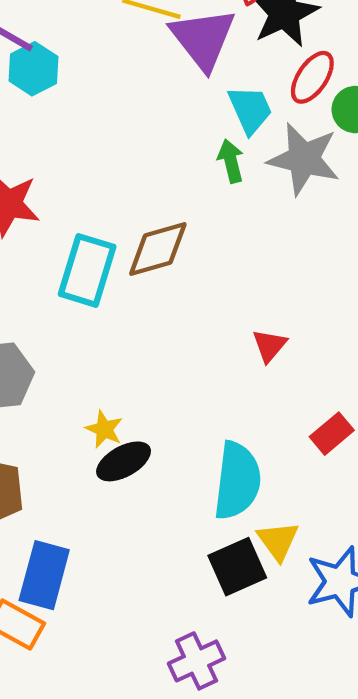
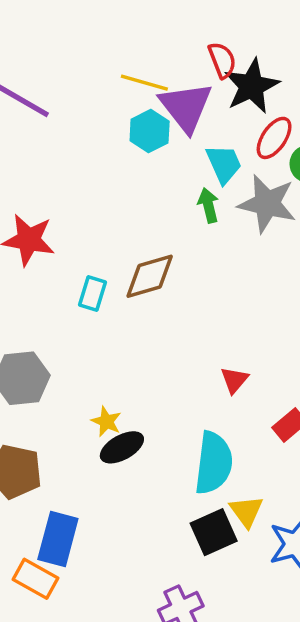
cyan hexagon: (33, 69) -> (150, 131), moved
cyan rectangle: (87, 270) -> (93, 294), size x0.6
red triangle: (269, 346) -> (234, 380), moved

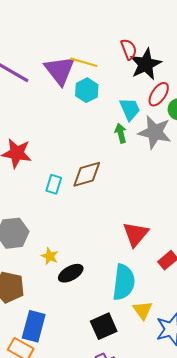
purple triangle: (186, 107) -> (60, 70), moved
red triangle: (234, 380) -> (136, 234), size x1.6
yellow star: (106, 421) -> (50, 256), moved
black square: (214, 532) -> (104, 326), moved

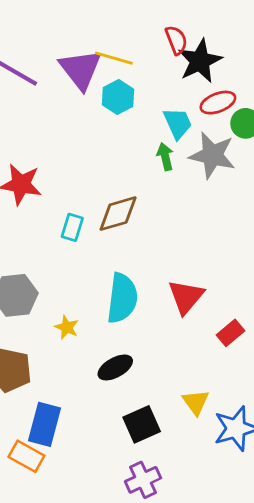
red ellipse: (159, 94) -> (218, 103), turned 35
black ellipse: (71, 273) -> (115, 367), moved
cyan semicircle: (124, 282) -> (122, 298), moved

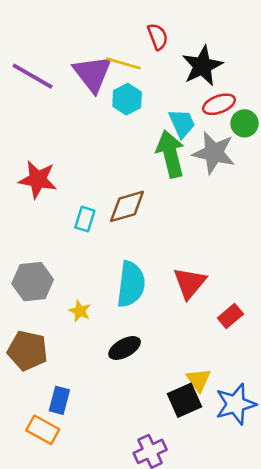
red semicircle: (176, 40) -> (158, 37), moved
green arrow: (165, 157) -> (170, 154), size x1.8
blue rectangle: (45, 424) -> (59, 400), size x0.7
black square: (142, 424) -> (185, 400), moved

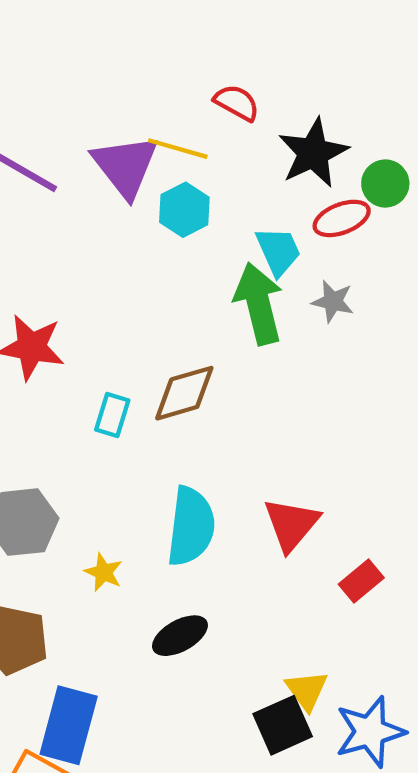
red semicircle: (158, 37) -> (237, 103), turned -40
green circle: (244, 123) -> (385, 183), moved
gray star: (214, 153) -> (333, 301), size x0.6
blue rectangle: (59, 400) -> (69, 725), size x1.6

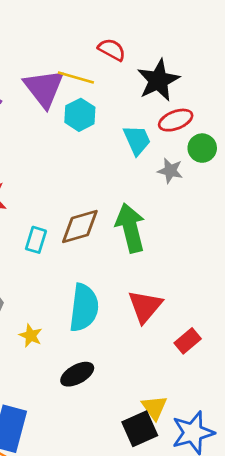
green circle: (385, 183) -> (202, 148), moved
green arrow: (259, 304) -> (130, 228), moved

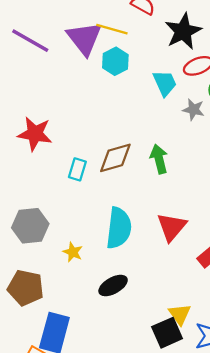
green arrow: (130, 228) -> (159, 159), size x0.7

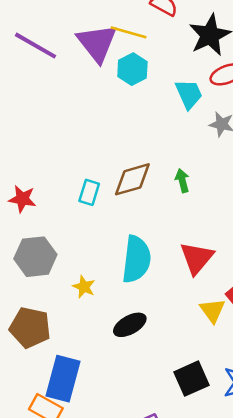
red star: (35, 134) -> (22, 199), moved, size x0.7
green arrow: (159, 159) -> (182, 181), size x0.7
yellow triangle: (180, 314) -> (212, 310), moved

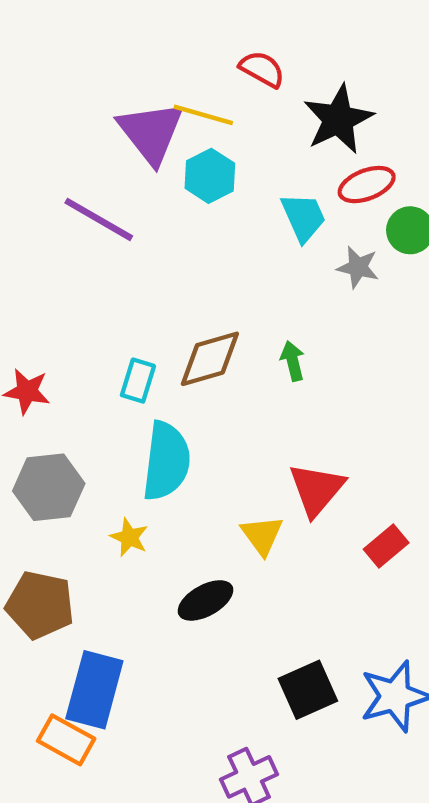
purple line: (35, 46) -> (99, 219), moved
cyan semicircle: (136, 259) -> (166, 461), moved
yellow triangle: (212, 310) -> (262, 535), moved

